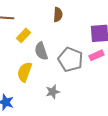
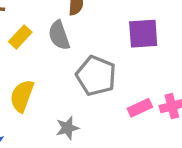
gray semicircle: (41, 51) -> (59, 35), moved
pink rectangle: (96, 55) -> (140, 108), moved

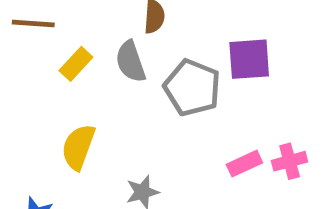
gray pentagon: (96, 76) -> (192, 88), moved

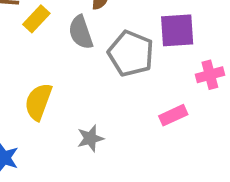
yellow rectangle: (76, 64) -> (36, 19), moved
pink cross: (290, 161) -> (210, 75), moved

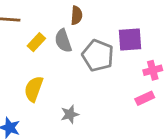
yellow rectangle: (36, 19) -> (36, 42), moved
pink rectangle: (173, 115) -> (145, 98), moved

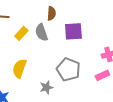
purple square: (130, 39) -> (73, 31), moved
gray pentagon: (98, 55) -> (68, 69), moved

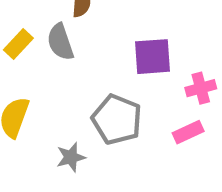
purple square: (73, 31) -> (153, 57), moved

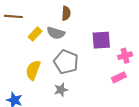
gray semicircle: (60, 42) -> (56, 33), turned -54
gray pentagon: (117, 119) -> (66, 62), moved

